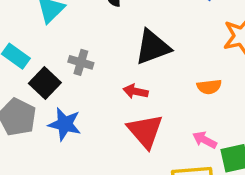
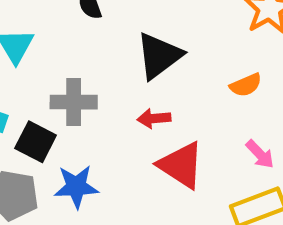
gray cross: (81, 62) -> (74, 102), size x1.4
pink arrow: (205, 140) -> (260, 154), turned -145

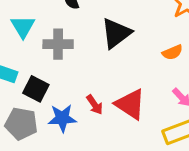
gray cross: (74, 102) -> (58, 44), moved
red arrow: (154, 118) -> (95, 105), moved, turned -120

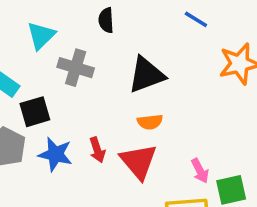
orange semicircle: (172, 52) -> (150, 122), moved
black square: (36, 89) -> (35, 112), turned 30

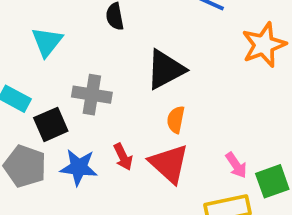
gray cross: (76, 68) -> (92, 95), moved
orange semicircle: (150, 122) -> (176, 120), turned 115

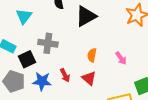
black triangle: (165, 69) -> (86, 16), moved
red triangle: (169, 164) -> (89, 78), size x0.7
pink arrow: (236, 165) -> (121, 58), moved

